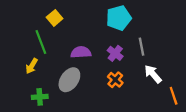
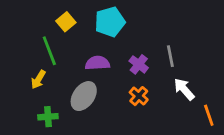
cyan pentagon: (119, 18) -> (110, 22), moved

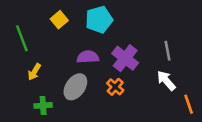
green line: (49, 51) -> (22, 38), moved
gray line: (170, 56) -> (167, 51), moved
purple cross: (139, 64) -> (125, 58), size x1.5
orange cross: (139, 96) -> (115, 87), moved

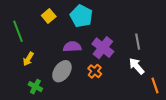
cyan pentagon: (99, 20) -> (81, 16), turned -30
green cross: (43, 105) -> (35, 87), turned 32

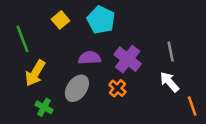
yellow arrow: (28, 59) -> (35, 73), size x1.5

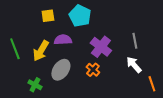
yellow square: (60, 20) -> (48, 16), turned 32
green line: (22, 39) -> (15, 49), moved
purple semicircle: (90, 58) -> (63, 40), moved
yellow arrow: (35, 73) -> (41, 51), moved

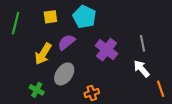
purple semicircle: (63, 40) -> (66, 42), turned -36
green line: (15, 49) -> (16, 23), moved, turned 35
orange cross: (93, 70) -> (92, 93), moved, turned 32

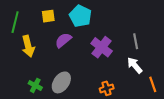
yellow arrow: (43, 54) -> (28, 46), moved, turned -45
gray ellipse: (64, 74) -> (61, 82), moved
orange cross: (92, 93) -> (107, 88), moved

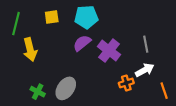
cyan pentagon: (80, 16) -> (86, 17), turned -30
purple semicircle: (63, 40) -> (82, 43), moved
white arrow: (135, 65) -> (145, 70), turned 102
orange cross: (107, 88) -> (126, 83), moved

